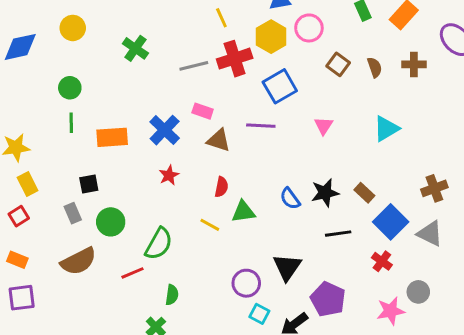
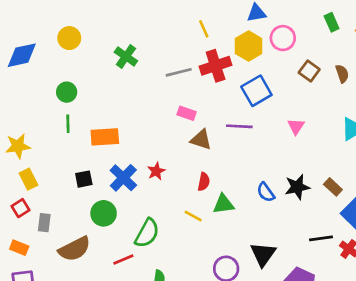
blue cross: (165, 130) -> (123, 178), moved
gray rectangle: (73, 213) -> (44, 223), moved, turned 30
black line: (338, 234) -> (321, 238), moved

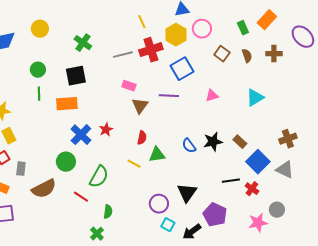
green rectangle: (332, 22) -> (243, 28), moved
pink triangle: (296, 126) -> (212, 96), turned 40
brown triangle: (201, 140) -> (140, 106), turned 48
black square: (84, 179) -> (76, 76), moved, size x1.5
red line: (123, 259) -> (81, 197), turned 56

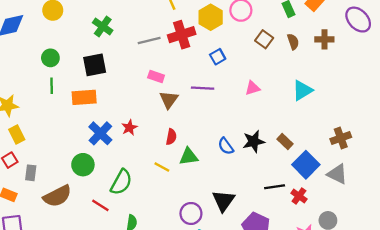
blue square: (182, 69) -> (218, 57), size x0.6

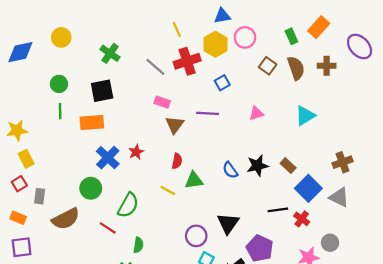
gray line: (149, 40) -> (155, 67), turned 55
brown semicircle: (293, 42) -> (296, 68), size x1.5

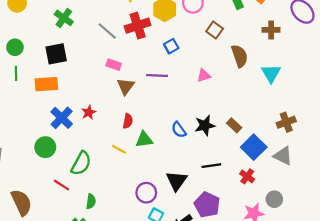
brown semicircle: (296, 68) -> (240, 56), moved
cyan triangle: (305, 116) -> (271, 73), moved, turned -30
black line: (278, 210) -> (211, 166), moved
brown semicircle: (66, 219) -> (21, 202), moved, turned -88

